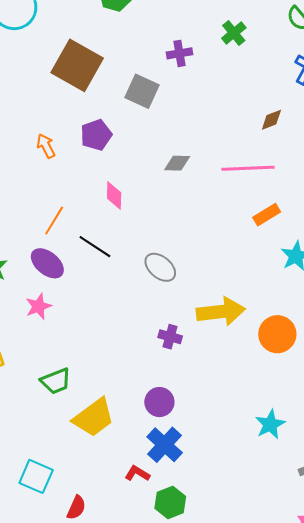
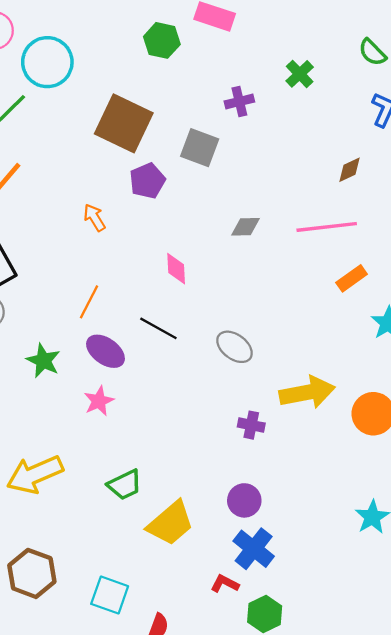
purple pentagon: (96, 135) -> (147, 181), moved
orange line: (54, 220) -> (89, 302), moved

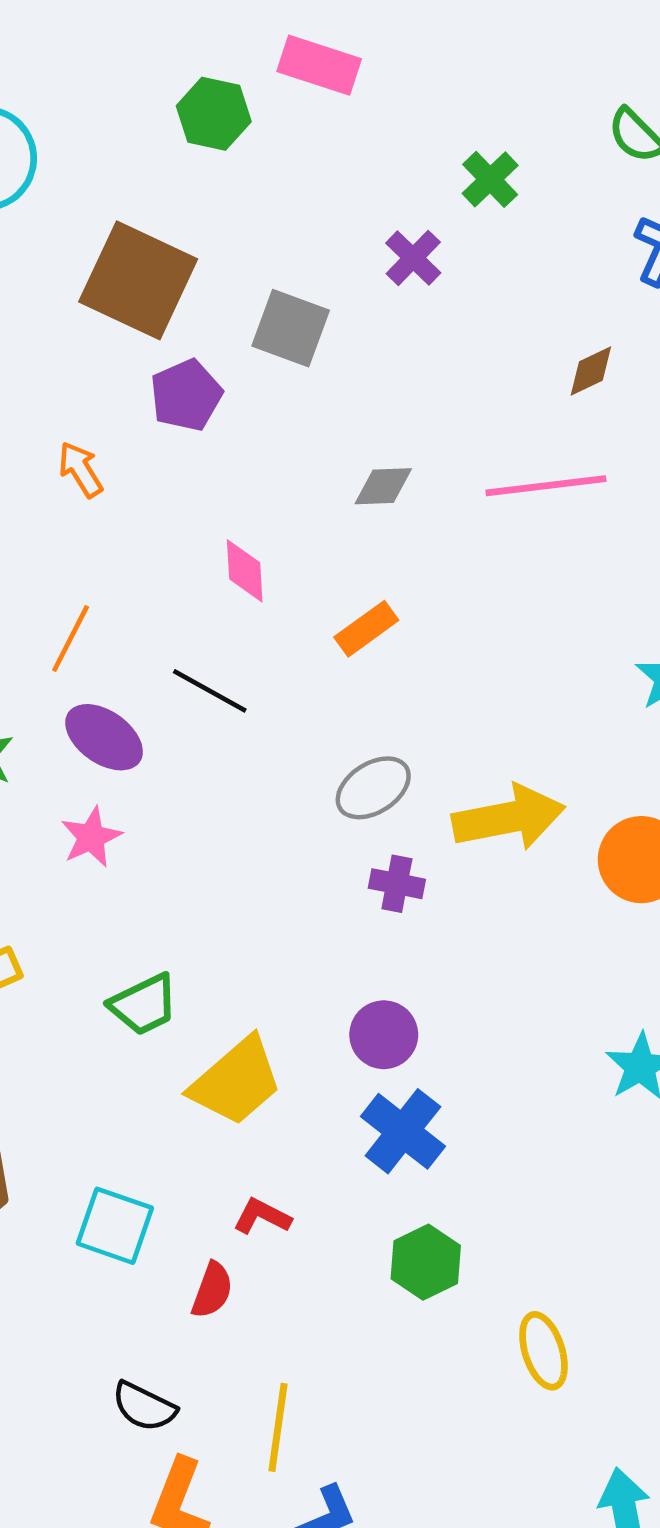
purple cross: (239, 101) -> (413, 258), moved, turned -32
orange rectangle: (352, 278) -> (366, 629), moved
gray ellipse: (235, 347) -> (373, 788), moved, turned -69
red L-shape: (225, 584) -> (262, 1216), moved

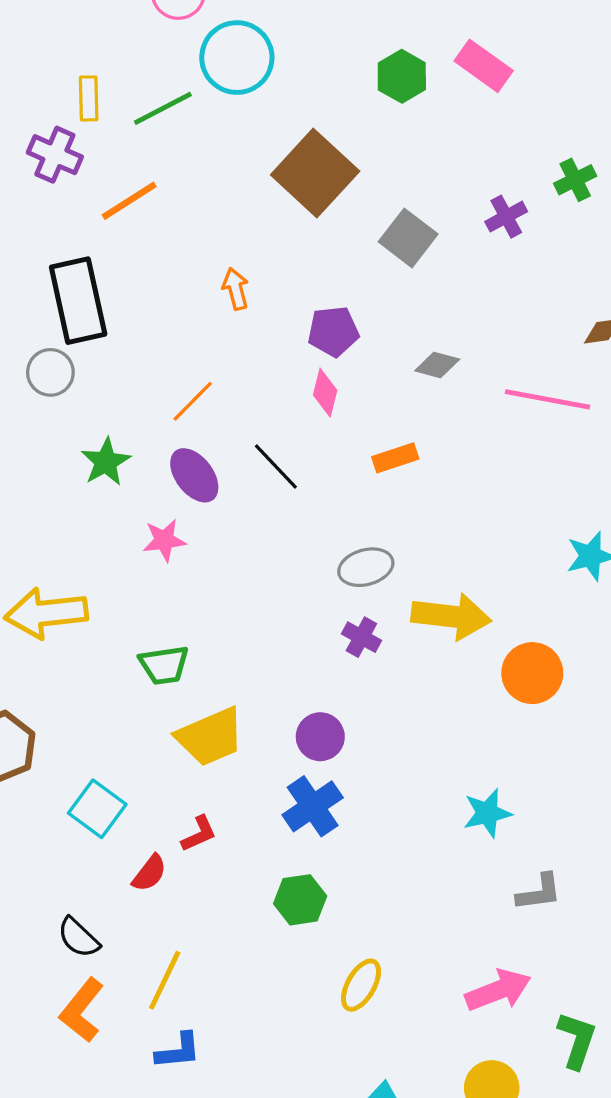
purple pentagon: (186, 395) -> (333, 331), moved
red L-shape: (262, 1216) -> (199, 834), turned 111
yellow ellipse: (543, 1351) -> (361, 985), turned 30

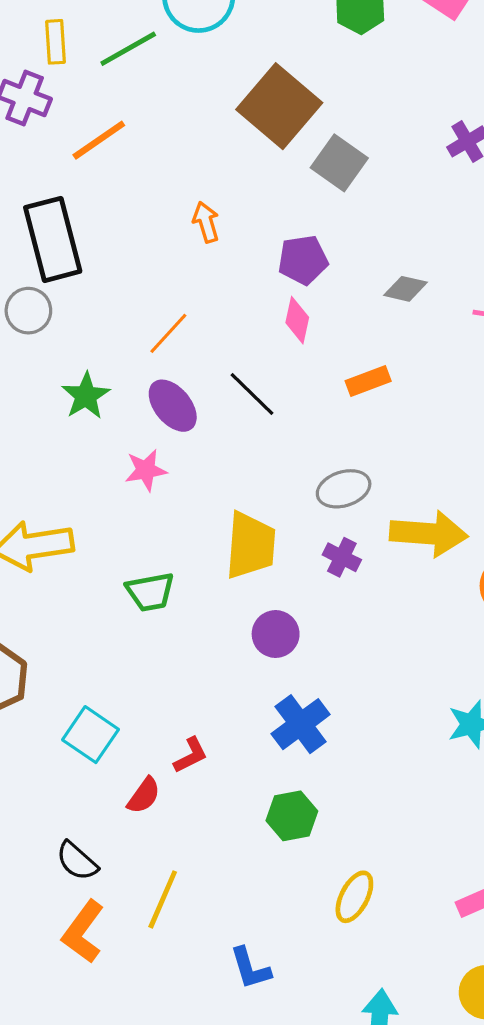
gray square: (408, 238) -> (339, 163), moved
yellow trapezoid: (210, 737) -> (250, 545), moved, turned -60
purple circle: (320, 737) -> (276, 634), moved
blue L-shape: (178, 1051) -> (250, 968), moved, turned 81

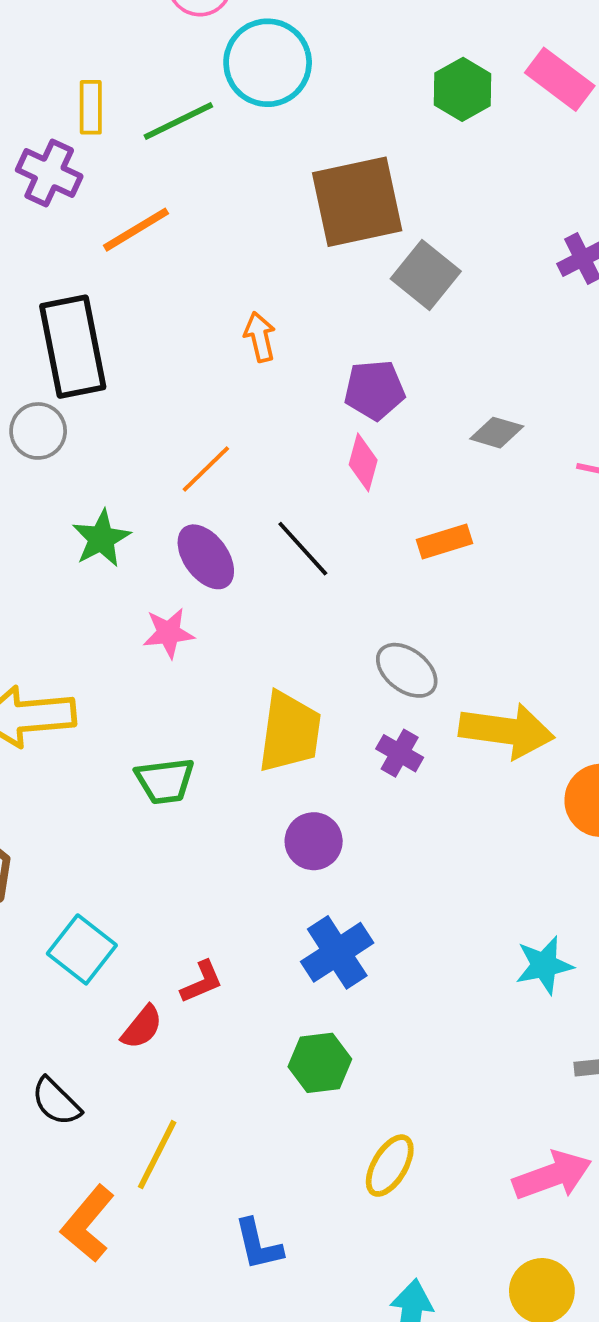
brown square: (279, 106) -> (357, 202), turned 34
gray ellipse: (344, 489) -> (407, 670), turned 51
orange L-shape: (83, 932) -> (88, 1224), moved

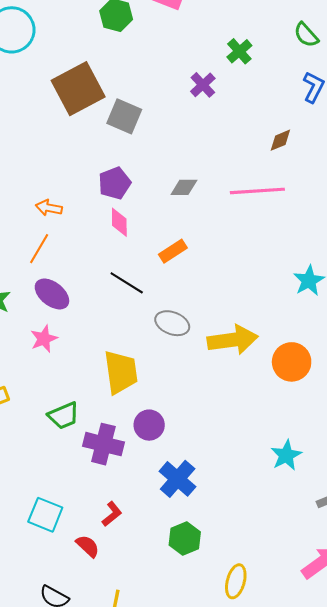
orange arrow: (260, 337) -> (49, 208), moved, turned -50
black line: (303, 549) -> (127, 283), moved
purple cross: (400, 753) -> (103, 444), moved, size x1.6
red semicircle: (142, 1027) -> (88, 546), turned -70

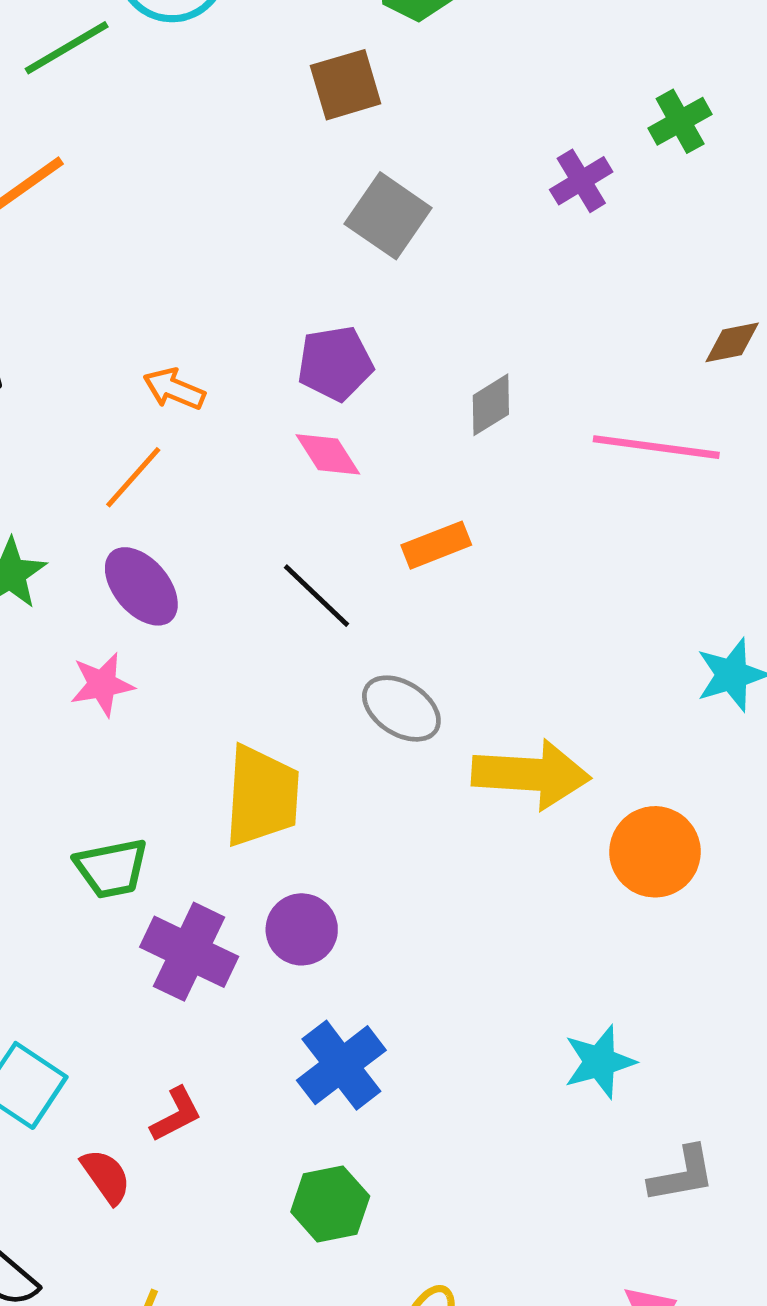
brown square: (78, 89) -> (346, 85), moved, size x0.6
gray diamond: (184, 187) -> (491, 405), turned -44
pink diamond: (119, 222) -> (328, 454), turned -44

